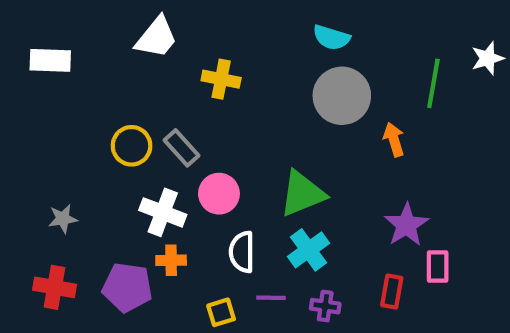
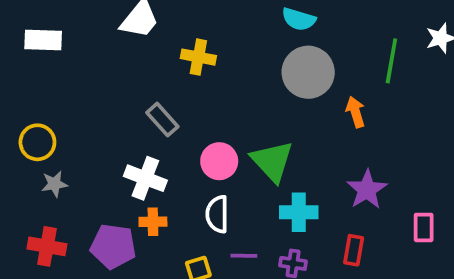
yellow circle: (132, 146) -> (37, 142), moved
pink circle: (219, 194) -> (219, 161), moved
green triangle: (302, 194) -> (272, 161), turned -51
cyan cross: (309, 250) -> (299, 212), moved, turned 36
pink rectangle: (438, 267) -> (424, 227), moved

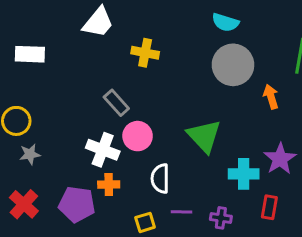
white rectangle: (43, 40) -> (30, 54), moved
pink circle: (219, 161) -> (138, 136), moved
cyan cross: (299, 212) -> (244, 174), moved
red cross: (47, 246) -> (24, 204), turned 32

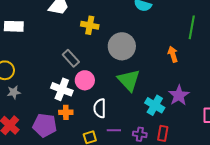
gray circle: (233, 65) -> (122, 46), moved
cyan cross: (244, 174) -> (155, 105), turned 30
red rectangle: (269, 207) -> (163, 133), moved

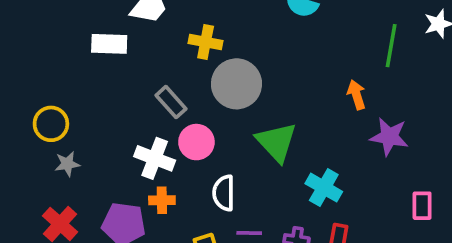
white rectangle: (14, 26) -> (109, 44), moved
gray circle: (122, 46) -> (236, 84), moved
purple star: (179, 95) -> (389, 137), moved, turned -30

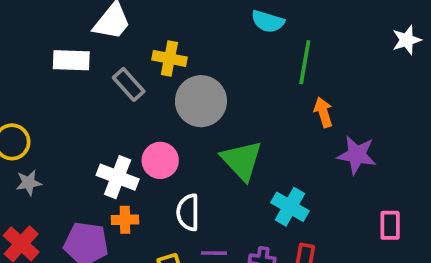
green line: (391, 46) -> (305, 62), moved
gray rectangle: (171, 102) -> (129, 84), moved

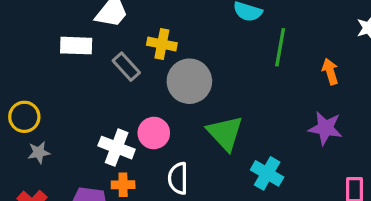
orange arrow: (323, 112) -> (330, 71), moved

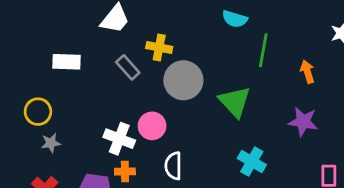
white rectangle: (76, 46) -> (66, 62), moved
green triangle: (225, 133) -> (235, 102), moved

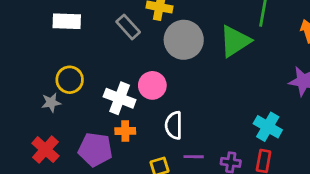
green triangle: (235, 102) -> (235, 41), moved, turned 40
yellow circle: (38, 112) -> (70, 80), moved
cyan cross: (252, 162) -> (268, 127), moved

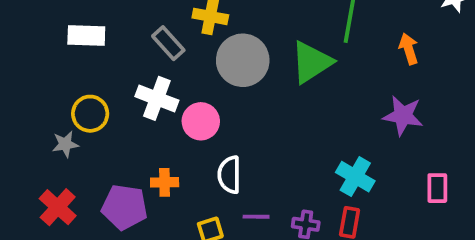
white cross: (120, 98) -> (157, 98), moved

